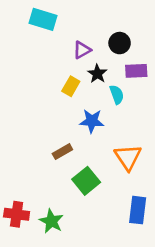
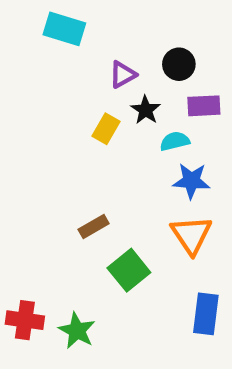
cyan semicircle: (117, 95) -> (175, 141), turned -84
blue star: (92, 121) -> (191, 181), moved

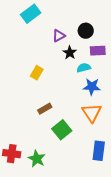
cyan rectangle: (64, 29) -> (31, 14), turned -54
yellow rectangle: (106, 129) -> (37, 73), moved

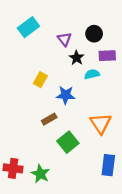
cyan rectangle: (31, 14) -> (28, 27), moved
purple triangle: (59, 36) -> (65, 39), turned -40
blue star: (92, 87) -> (66, 95), moved

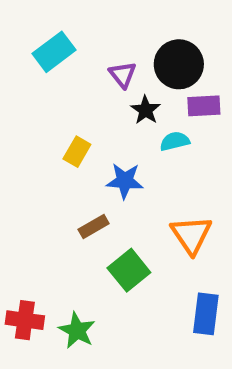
black circle: (94, 34) -> (179, 64), size x1.5

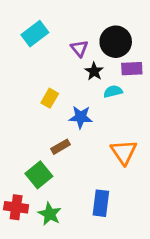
green square: (129, 270) -> (39, 175), moved
blue rectangle: (206, 314) -> (101, 203), moved

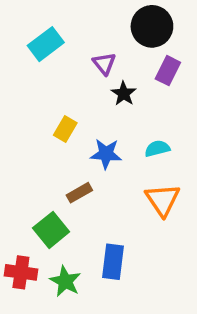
black circle: (116, 42) -> (152, 26), moved
purple rectangle: (132, 69) -> (168, 71), moved, turned -60
cyan semicircle: (113, 91) -> (157, 148), moved
blue rectangle: (101, 203) -> (113, 262), moved

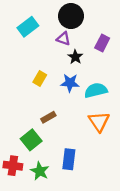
black circle: (152, 26) -> (71, 16), moved
purple triangle: (104, 64) -> (63, 39), turned -32
cyan semicircle: (157, 148) -> (96, 90), size x1.5
blue star: (106, 154) -> (70, 83), moved

